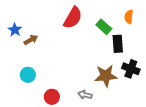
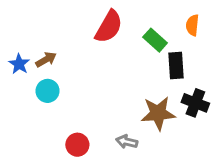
blue star: (15, 30) -> (19, 64), moved
cyan circle: (28, 75) -> (48, 91), moved

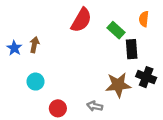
brown arrow: (46, 60) -> (34, 45), turned -48
cyan circle: (48, 91) -> (36, 82), moved

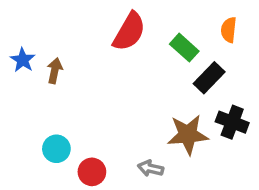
blue star: (14, 48) -> (23, 60), moved
black rectangle: (132, 49) -> (209, 78), turned 48
cyan circle: (36, 82) -> (56, 149), moved

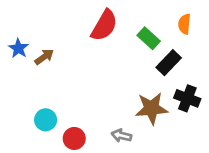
brown arrow: (55, 71) -> (44, 57), turned 42

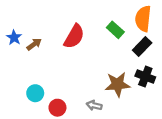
orange semicircle: (184, 24) -> (143, 19), size x1.6
red semicircle: (104, 25) -> (74, 36), moved
black rectangle: (169, 63) -> (142, 46), moved

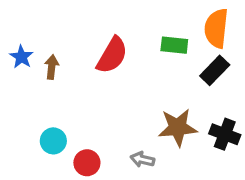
green rectangle: (115, 30) -> (174, 45), turned -36
brown arrow: (34, 44) -> (52, 67), turned -48
black cross: (145, 77) -> (225, 134), moved

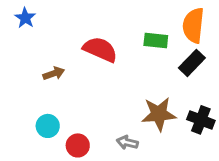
red semicircle: (112, 55) -> (100, 49), turned -96
blue star: (21, 57) -> (25, 18), moved
brown arrow: (52, 67) -> (54, 73), moved, turned 65

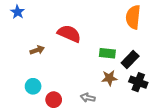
green rectangle: (156, 40) -> (107, 53), moved
black rectangle: (192, 63) -> (130, 59), moved
brown star: (159, 114) -> (109, 78), size x0.7

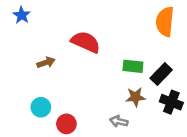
gray arrow: (88, 98) -> (119, 121), moved

